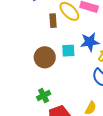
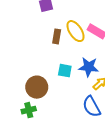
brown circle: (45, 57) -> (37, 87), moved

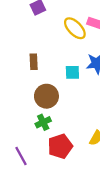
brown rectangle: (57, 36) -> (34, 62), moved

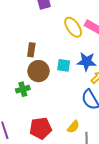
brown circle: (46, 96) -> (38, 71), moved
green cross: (43, 122) -> (23, 89), moved

